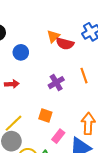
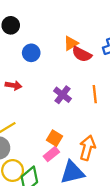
purple cross: (56, 83) -> (62, 95), turned -35
orange square: (45, 116) -> (55, 138), moved

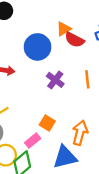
blue circle: (31, 53) -> (38, 47), moved, size x1.5
pink rectangle: (51, 154) -> (33, 141), moved

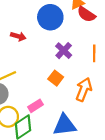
orange square: (47, 123) -> (56, 78), moved
orange arrow: (80, 133) -> (84, 89), moved

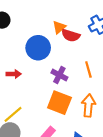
orange square: (56, 78) -> (59, 103), size x1.6

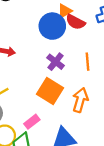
blue circle: (38, 48) -> (52, 26), moved

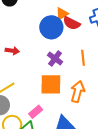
orange square: (50, 91) -> (51, 84), turned -30

